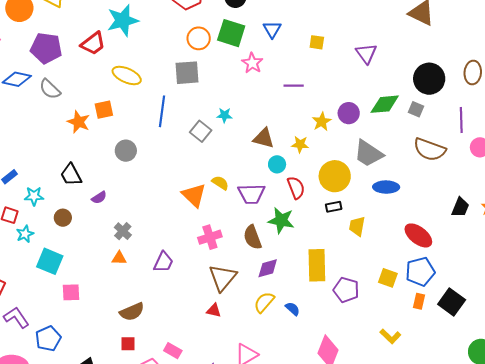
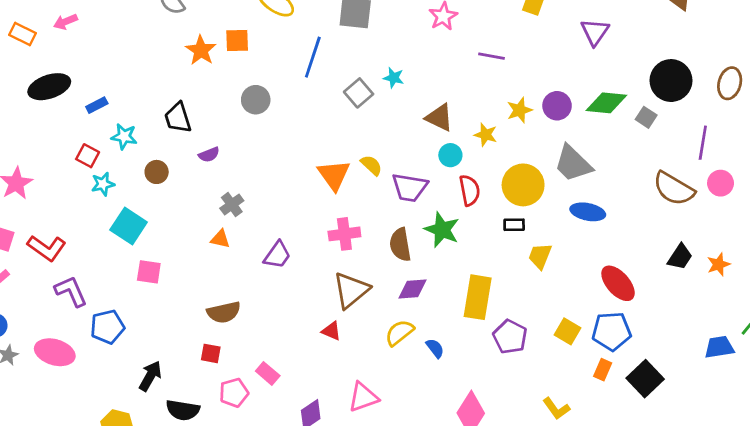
brown semicircle: (430, 150) -> (674, 189), moved

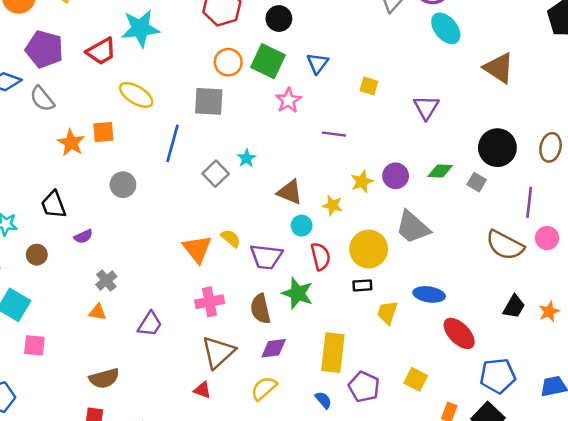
cyan star: (394, 78) -> (247, 158), turned 30
green diamond: (606, 103) -> (440, 171), size x0.7
blue ellipse: (588, 212) -> (429, 294), moved
blue pentagon: (612, 331) -> (498, 376), moved
blue semicircle: (435, 348) -> (323, 400), moved

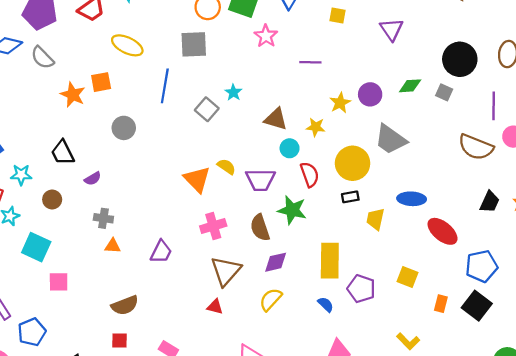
gray cross: (106, 281) -> (103, 218), moved, turned -36

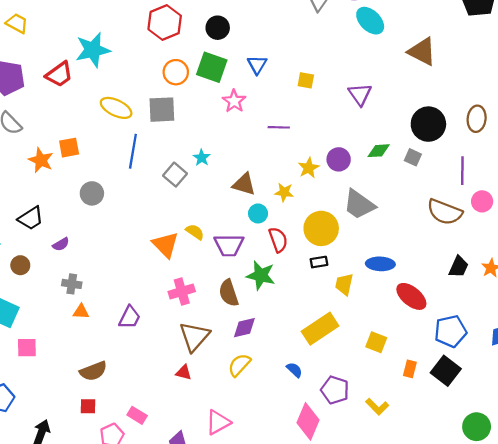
yellow ellipse: (127, 45) -> (116, 108), moved
black trapezoid: (63, 153) -> (31, 218), turned -96
yellow rectangle: (330, 261) -> (320, 329), moved, turned 56
purple pentagon: (361, 289) -> (335, 390), moved

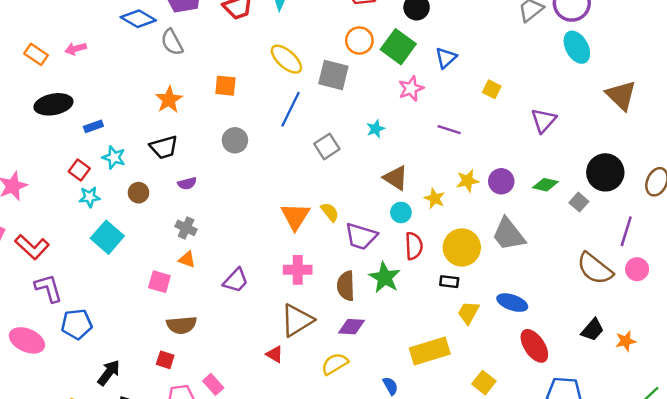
cyan star: (202, 158) -> (376, 129), moved
orange star: (41, 160) -> (169, 100), moved
pink square: (27, 348) -> (159, 282), moved

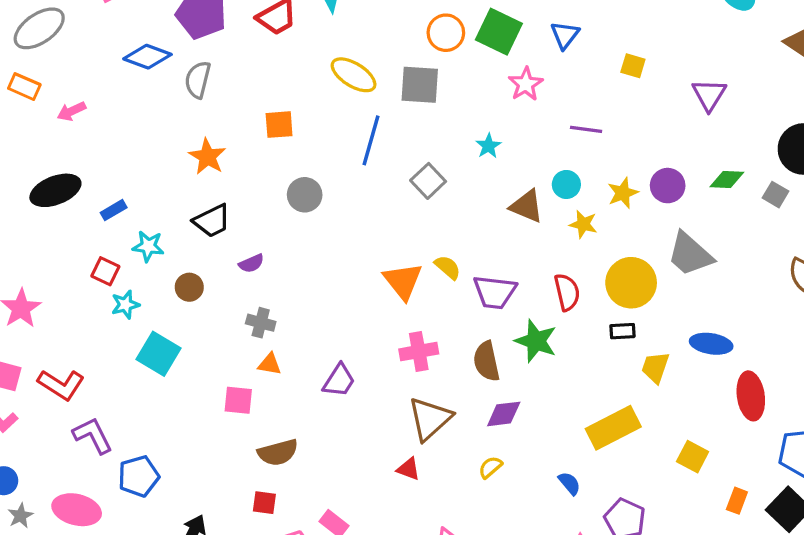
gray semicircle: (172, 42) -> (198, 80), turned 52
orange rectangle: (36, 54) -> (24, 87), moved
cyan circle: (401, 212) -> (566, 184), moved
red ellipse: (534, 346) -> (751, 396), turned 36
yellow semicircle: (335, 364) -> (490, 467), size x0.7

